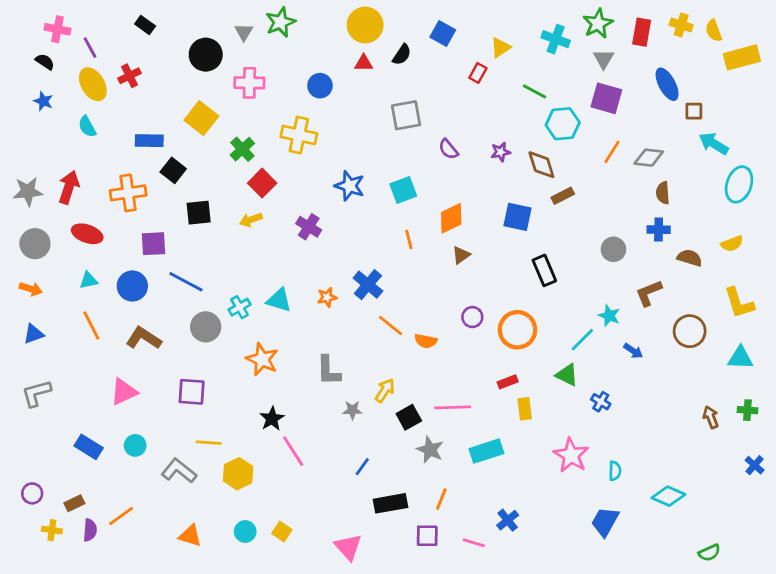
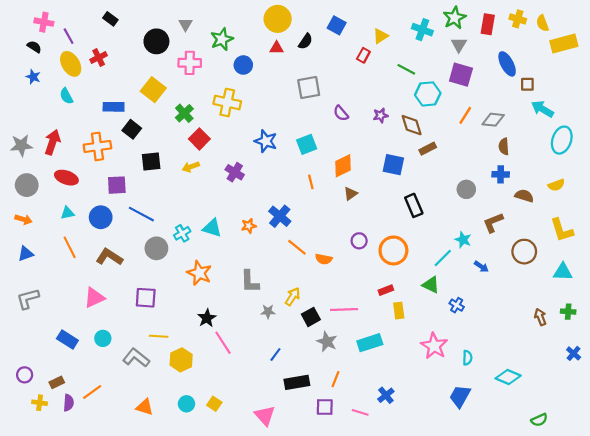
green star: (280, 22) -> (222, 39), moved

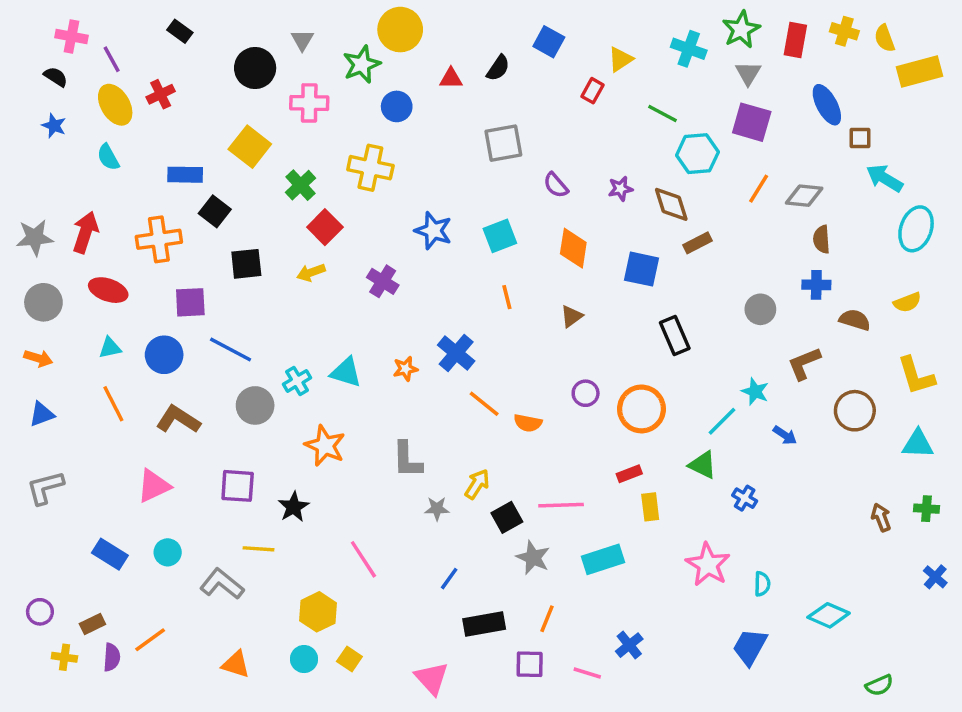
yellow circle: (278, 19) -> (400, 30), moved
orange diamond: (343, 166) -> (573, 248), moved, turned -55
black star: (207, 318) -> (294, 507), moved
yellow hexagon: (181, 360) -> (318, 612), moved

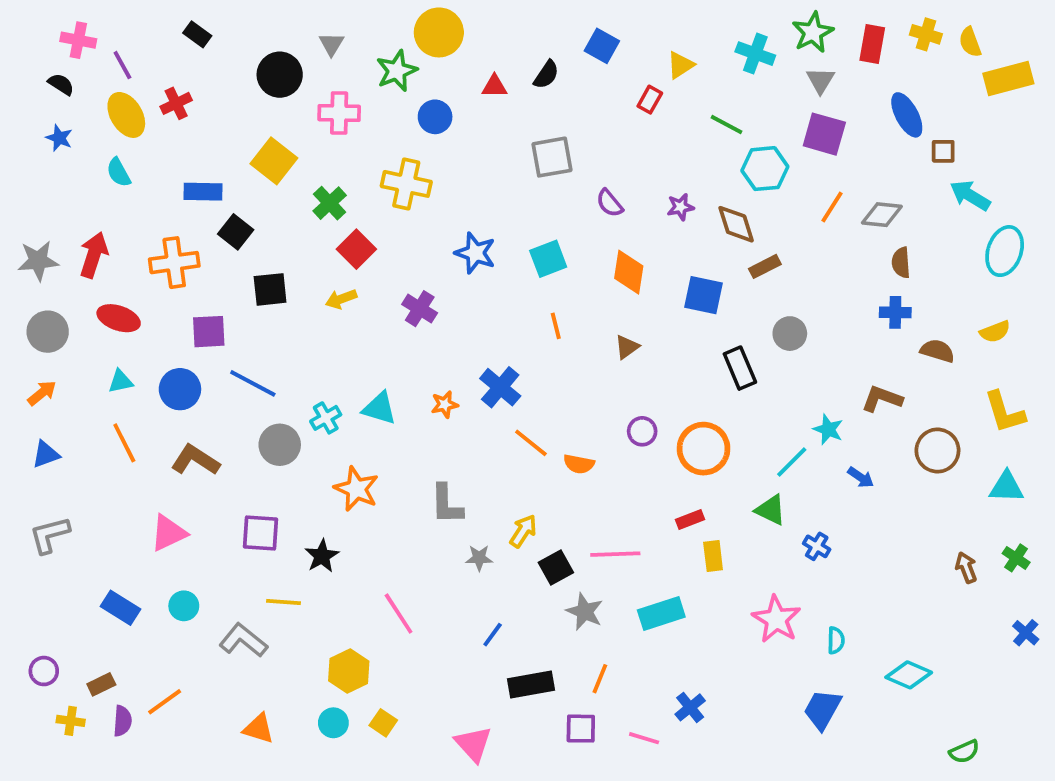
gray circle: (760, 309) -> (790, 334), moved
orange arrow: (38, 358) -> (42, 393), turned -56
brown L-shape: (804, 364) -> (882, 399), turned 42
green cross: (927, 509) -> (1016, 558), turned 30

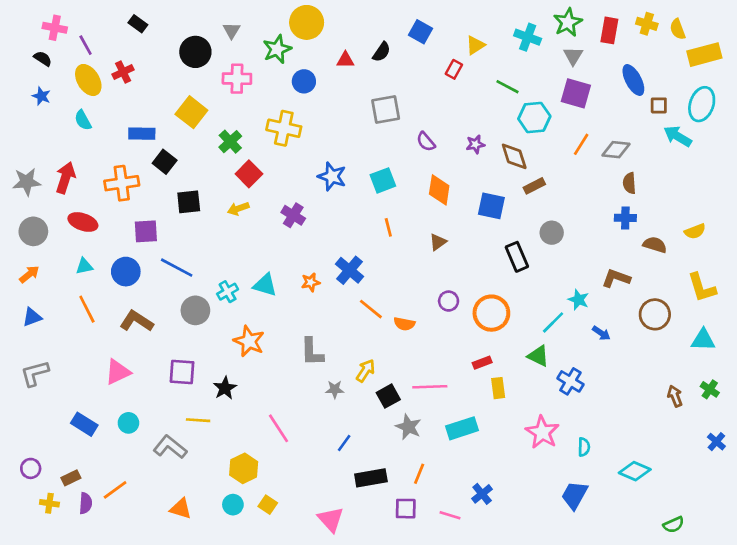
cyan ellipse: (1005, 251) -> (702, 104), moved
blue cross: (817, 546) -> (570, 381), size x1.4

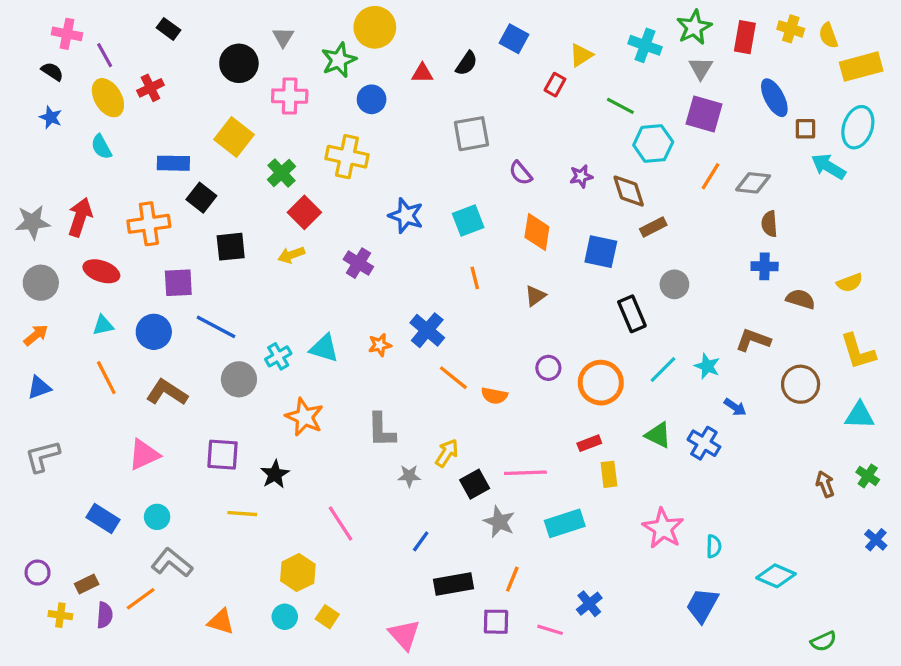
cyan line: (553, 322) -> (663, 369), moved
blue cross: (570, 381) -> (704, 443), moved
gray L-shape: (170, 447) -> (172, 563), moved

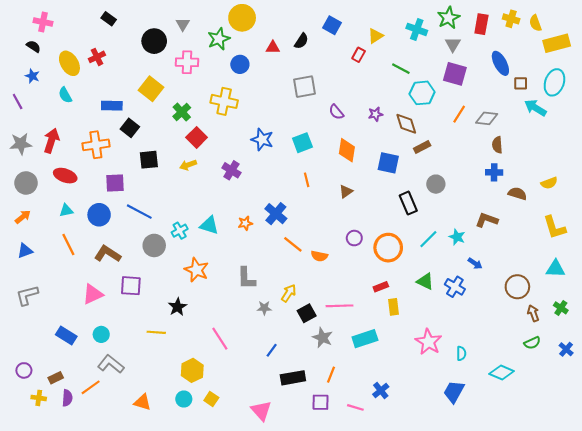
purple line: (105, 55) -> (18, 101), moved
brown circle: (801, 384) -> (517, 287), moved
purple square: (223, 455) -> (131, 286), moved
green semicircle: (823, 641) -> (532, 343), moved

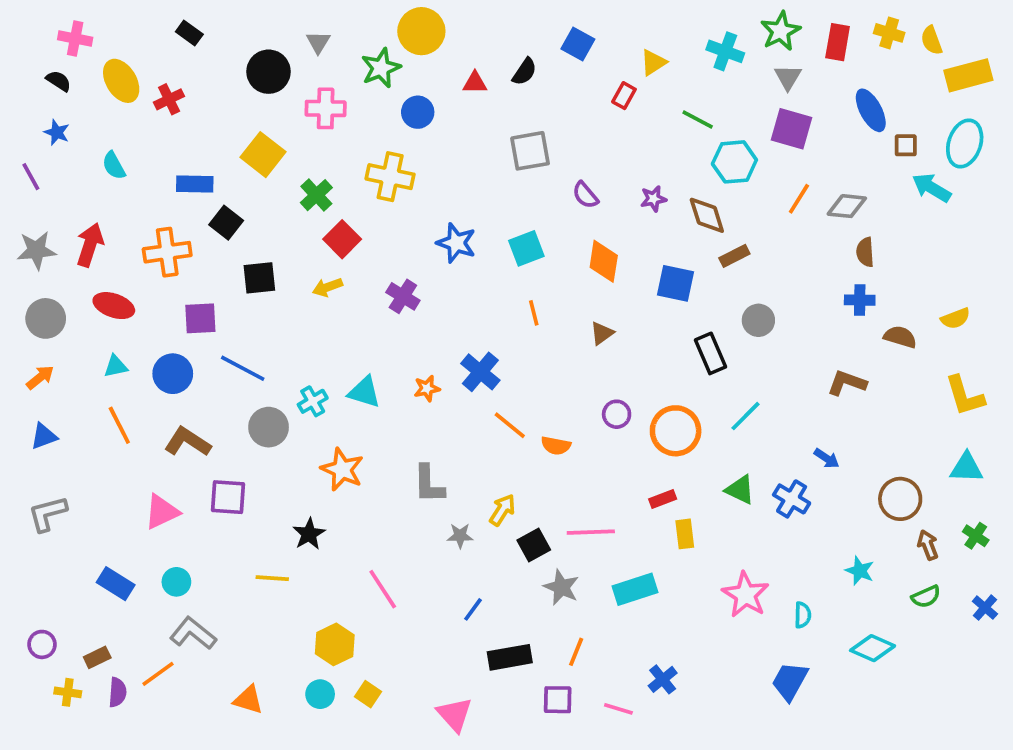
yellow ellipse: (69, 63) -> (121, 81), moved
cyan star: (457, 237) -> (860, 571), moved

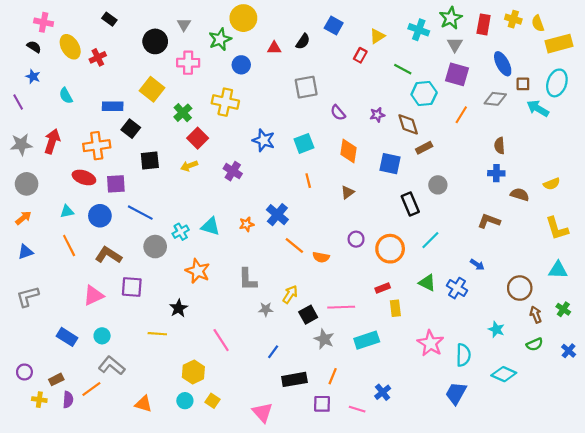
gray diamond: (847, 206) -> (495, 99), moved
red ellipse: (114, 306) -> (84, 177), moved
cyan semicircle: (803, 615) -> (463, 355), size x1.5

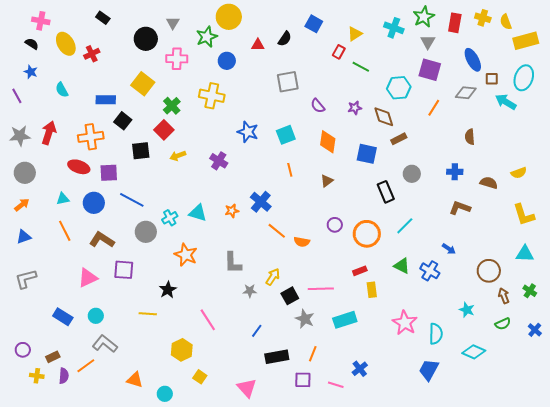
green line: (403, 69) -> (361, 67), moved
red square: (198, 138) -> (164, 130), moved
blue cross: (496, 173) -> (455, 172), moved
cyan circle: (185, 401) -> (165, 394), moved

